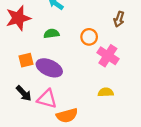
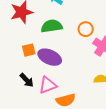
green semicircle: (51, 34) -> (52, 26), size x1.5
pink triangle: (47, 99) -> (48, 85), turned -36

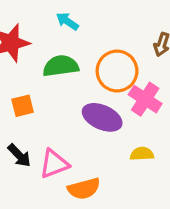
orange circle: (86, 29) -> (117, 71), size x1.6
purple ellipse: (50, 57) -> (102, 117), moved

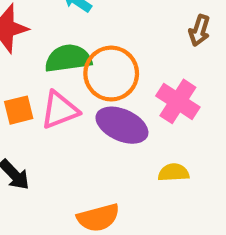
orange circle: (117, 71) -> (111, 74), moved
pink triangle: (54, 164) -> (60, 110), moved

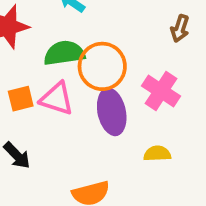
pink triangle: (60, 110) -> (57, 99), turned 39
purple ellipse: (122, 125) -> (112, 112), turned 54

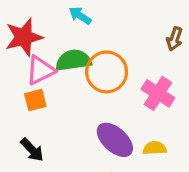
pink triangle: (57, 99) -> (40, 70), moved, turned -44
purple ellipse: (112, 112) -> (115, 140), moved, turned -36

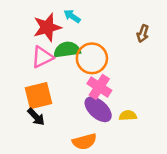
red star: (24, 37) -> (47, 27), moved
pink cross: (158, 93) -> (99, 87), moved
orange square: (35, 100) -> (38, 96), moved, size x1.6

